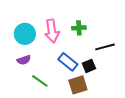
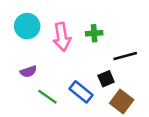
cyan circle: (25, 34) -> (27, 26), moved
blue rectangle: (68, 62) -> (81, 92), moved
brown square: (78, 85) -> (122, 101), moved, turned -36

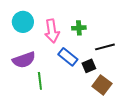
purple semicircle: (28, 72) -> (24, 60), size x1.6
blue rectangle: (81, 92) -> (68, 57), moved
green line: (47, 97) -> (40, 81), turned 48

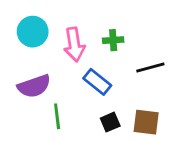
black square: (89, 66) -> (110, 122), moved
brown square: (102, 85) -> (146, 122), turned -30

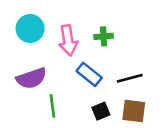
black line: (150, 67) -> (130, 78), moved

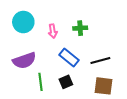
pink arrow: (68, 40) -> (53, 31), size x0.6
black square: (101, 111) -> (66, 82), moved

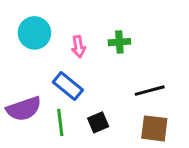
blue rectangle: (69, 58) -> (68, 86), moved
purple semicircle: (24, 61) -> (24, 109), moved

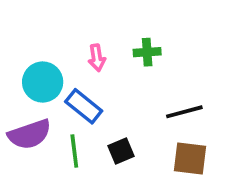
cyan circle: (34, 33) -> (43, 82), moved

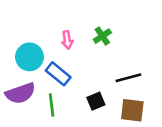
green cross: (147, 52) -> (102, 36), turned -30
black square: (121, 151) -> (96, 101), moved

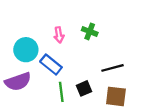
green cross: (102, 36) -> (90, 31), turned -35
green line: (52, 105) -> (61, 92), moved

